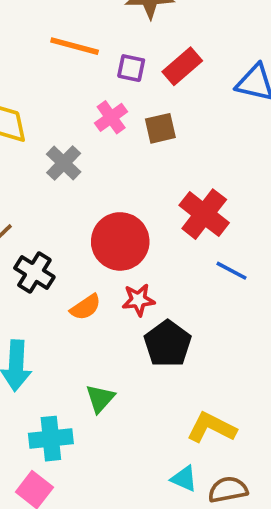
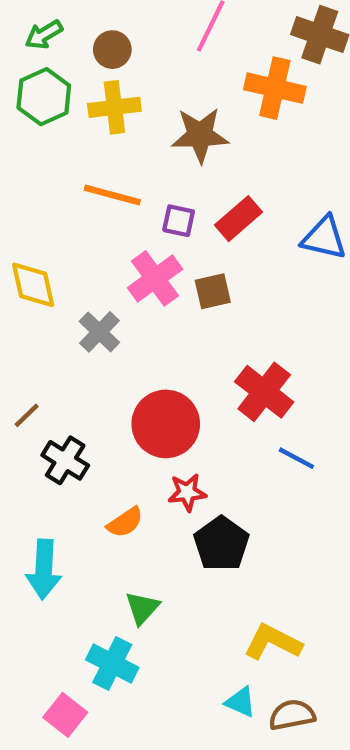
pink cross: (111, 117) -> (155, 278), size x1.4
orange semicircle: (86, 307) -> (125, 522), moved
cyan cross: (51, 439) -> (112, 664), moved, turned 33

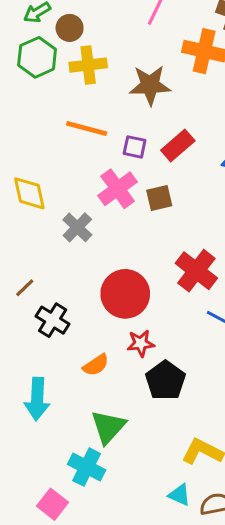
brown circle: (112, 50) -> (70, 28), moved
green triangle: (142, 608) -> (108, 427), size x1.4

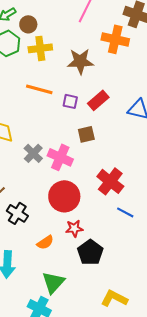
pink cross: (118, 189) -> (60, 157), moved, turned -30

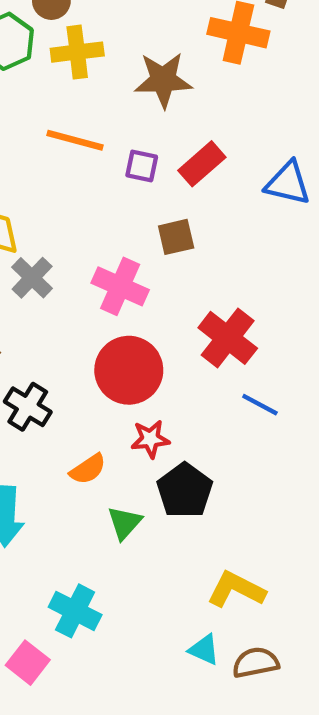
gray cross: (33, 153) -> (32, 278), moved
green triangle: (53, 282) -> (124, 523), moved, size x0.7

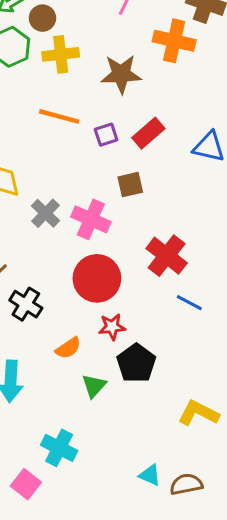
purple square: (142, 166) -> (106, 135), turned -30
gray cross: (32, 278) -> (45, 213), moved
yellow L-shape: (236, 589) -> (198, 413), moved

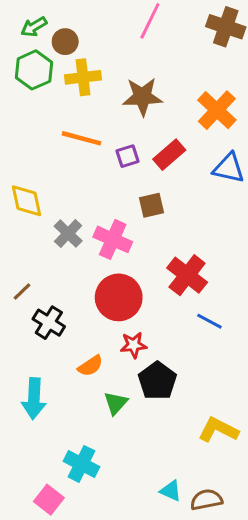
orange cross: (174, 41) -> (217, 110), moved, turned 30

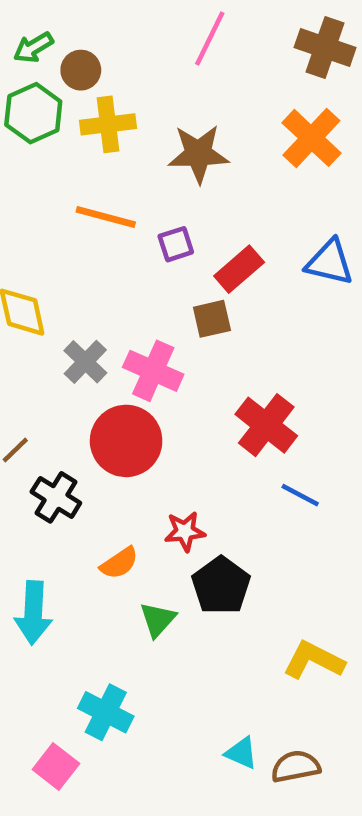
orange cross: (217, 110) -> (311, 138), moved
red rectangle: (169, 155) -> (239, 269), moved
red circle: (119, 297) -> (126, 441), moved

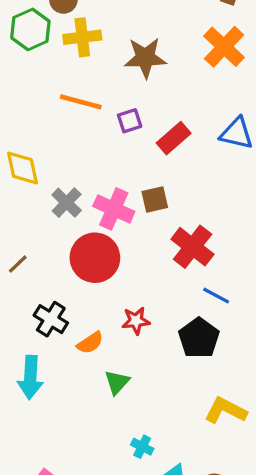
brown square: (212, 319) -> (155, 199), moved
black cross: (56, 497) -> (51, 319), moved
black pentagon: (221, 586) -> (199, 338), moved
cyan cross: (106, 712) -> (142, 447), moved, size x0.6

